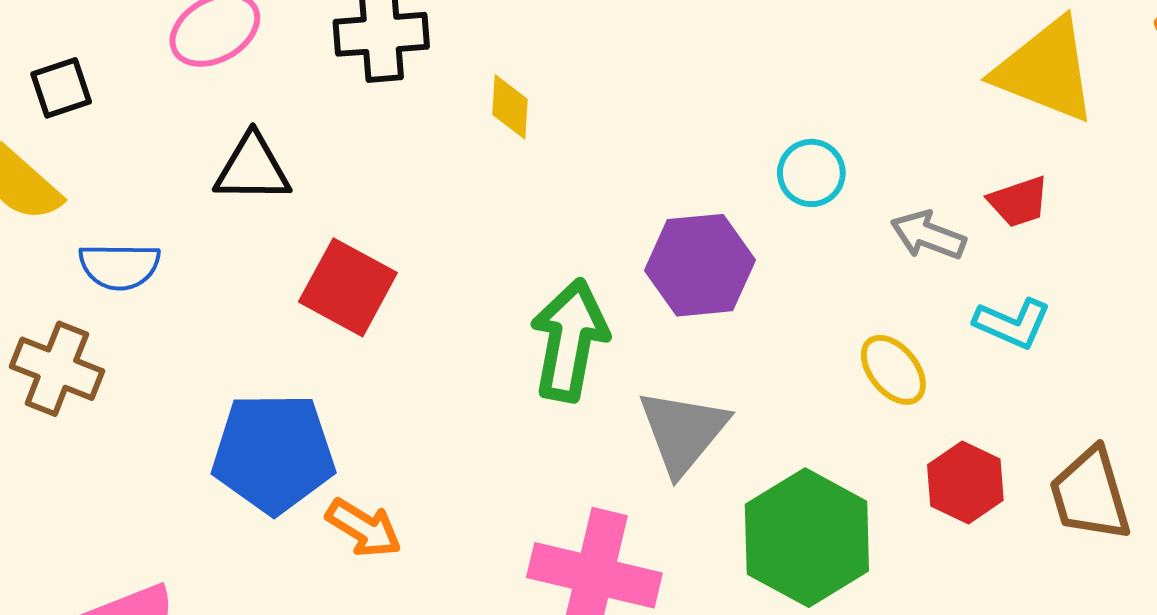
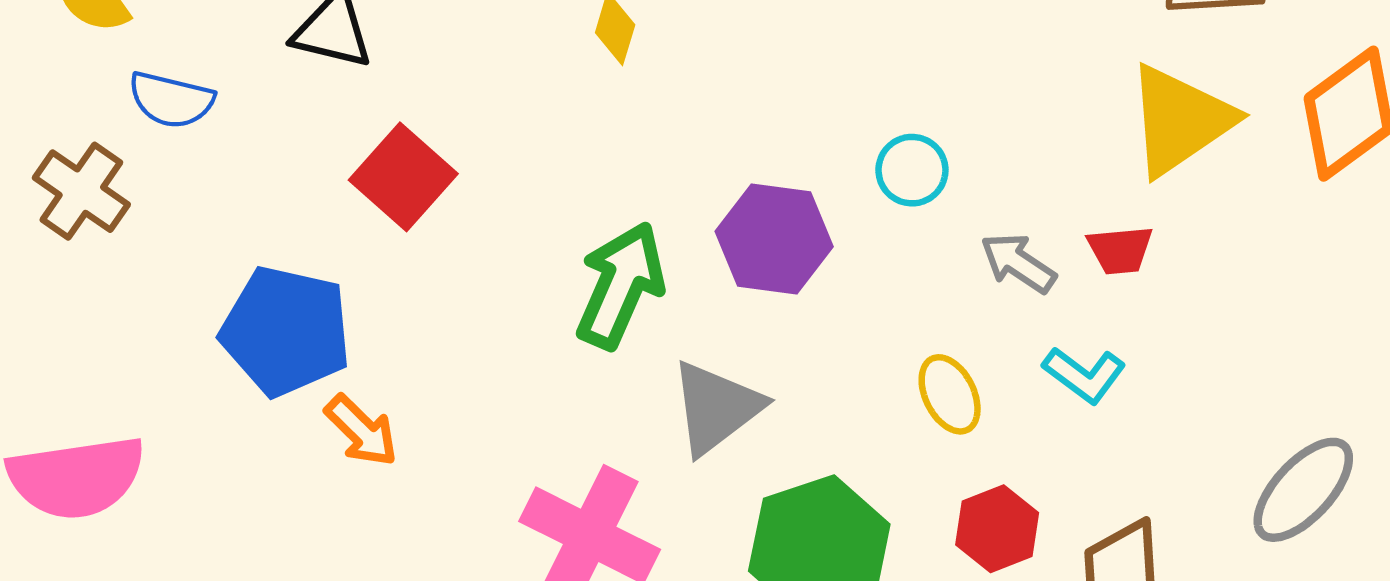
yellow triangle: (1046, 70) -> (1180, 120), turned 51

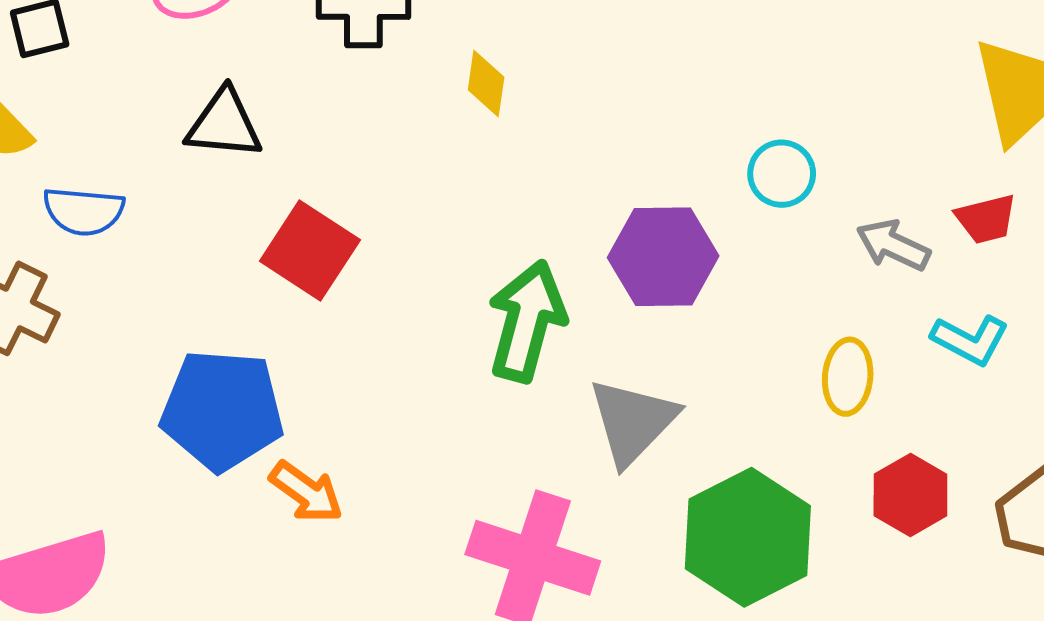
yellow ellipse: (950, 394) -> (848, 377), turned 40

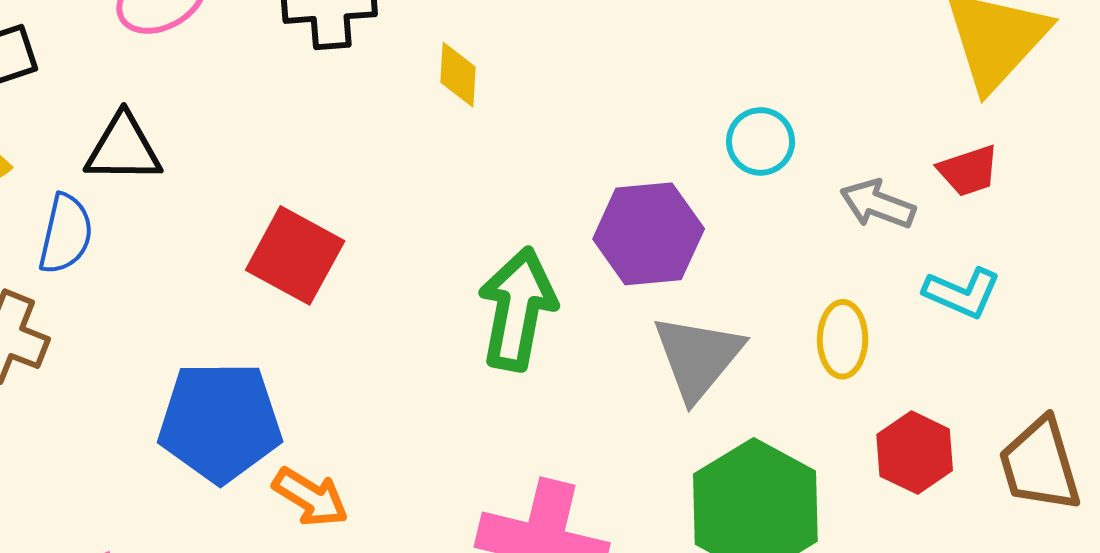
black triangle: (224, 124) -> (123, 148), moved
blue semicircle: (84, 211) -> (66, 234), turned -78
gray triangle: (633, 421) -> (698, 357), moved

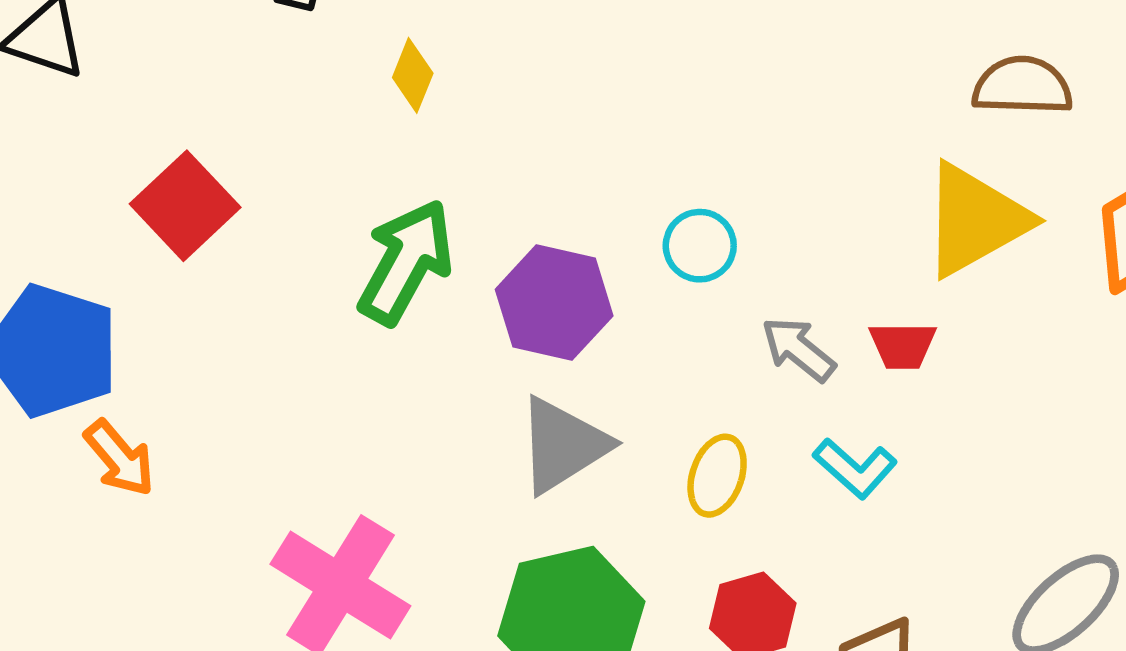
green arrow: (517, 309) -> (406, 262), moved

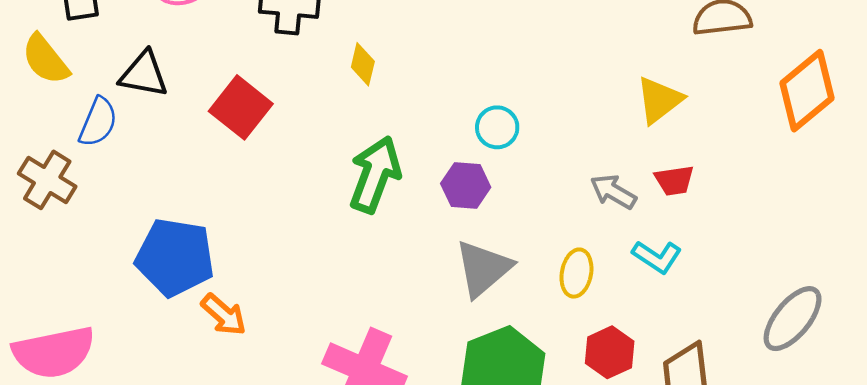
red square: (185, 206) -> (241, 107), moved
yellow triangle: (975, 220) -> (659, 100), moved, size x0.7
cyan circle: (700, 246) -> (497, 127), moved
purple hexagon: (554, 303) -> (466, 185), size x0.7

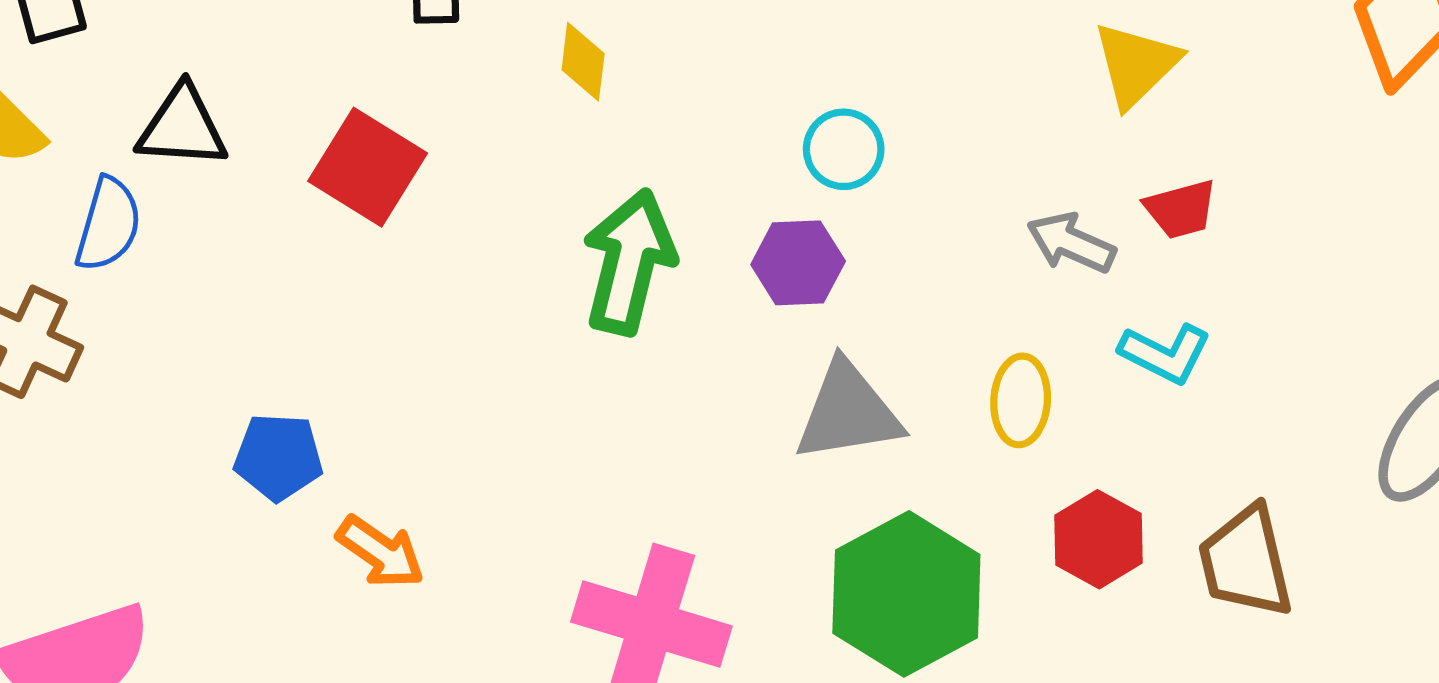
blue pentagon: (175, 257) -> (278, 457), size x0.6
gray triangle: (483, 268) -> (848, 412), turned 38

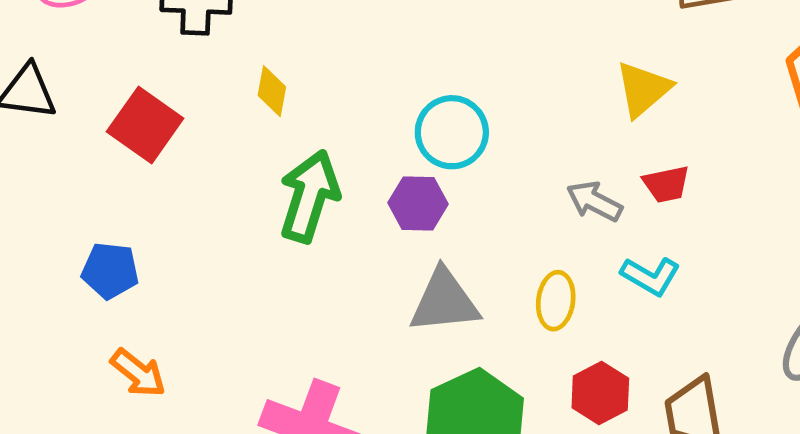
yellow diamond: (583, 62) -> (272, 91), moved
cyan circle: (844, 149) -> (452, 132), size x1.4
blue pentagon: (278, 457) -> (110, 271), moved

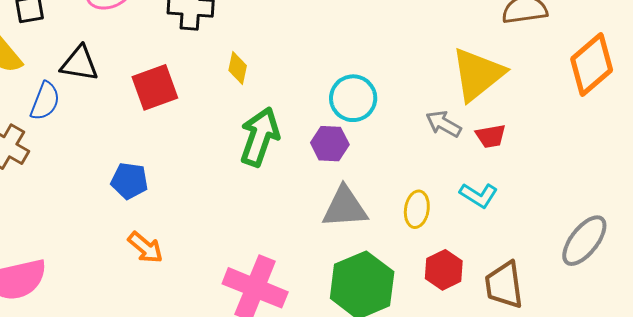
yellow triangle: (643, 89) -> (478, 74), size x1.5
red square: (145, 125) -> (155, 87), turned 33
gray arrow: (594, 201) -> (444, 124), moved

